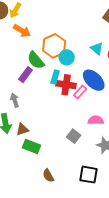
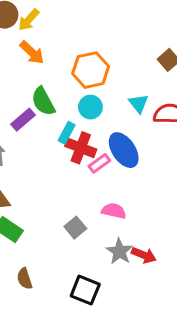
orange hexagon: (54, 46) -> (91, 70), moved

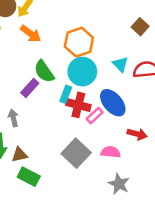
cyan circle: (90, 107) -> (82, 72), size x1.5
gray square: (75, 228) -> (76, 153), moved, size x1.6
red arrow: (144, 255) -> (137, 134), moved

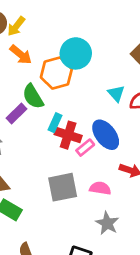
orange hexagon: (79, 42) -> (56, 73), moved
cyan circle: (82, 72) -> (76, 53), moved
gray square: (76, 153) -> (63, 187), turned 32

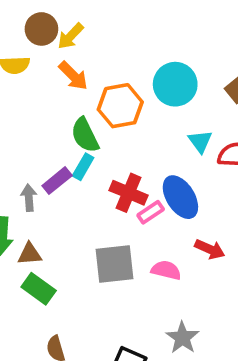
cyan circle: (76, 53) -> (175, 84), moved
purple rectangle: (16, 113) -> (57, 181), moved
cyan rectangle: (55, 123) -> (83, 167), moved
gray star: (107, 223) -> (182, 338), moved

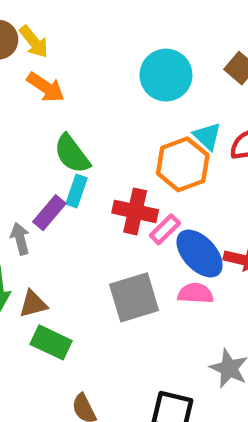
yellow arrow: (71, 36) -> (34, 42), turned -72
orange hexagon: (120, 106) -> (183, 164), moved
blue ellipse: (180, 197) -> (200, 254), moved

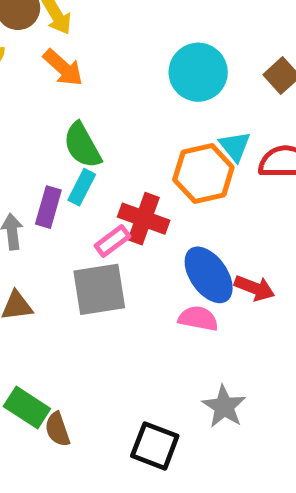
purple rectangle: (49, 213) -> (48, 207), turned -32
pink rectangle: (165, 229) -> (112, 241), moved
gray square: (134, 297) -> (99, 289), moved
green rectangle: (51, 342) -> (27, 407), moved

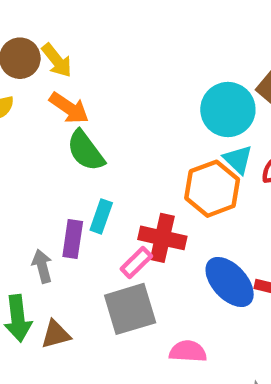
cyan circle: (198, 72) -> (228, 110), moved
green semicircle: (82, 145) -> (86, 151), moved
pink semicircle: (198, 318) -> (188, 351), moved

